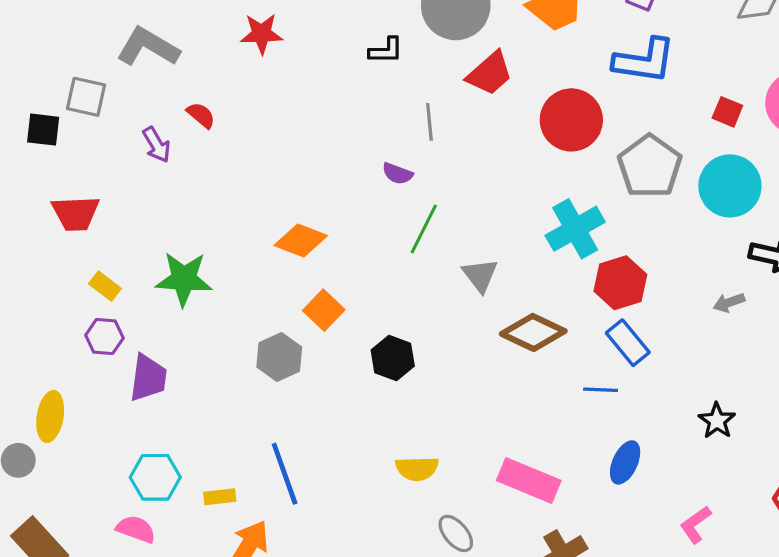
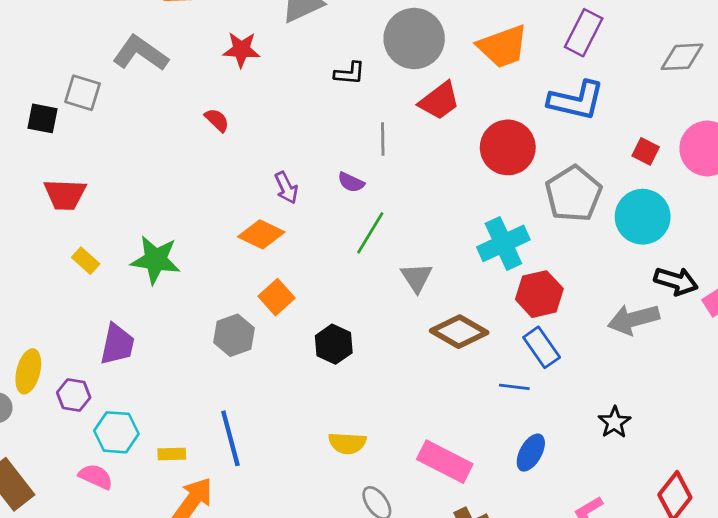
red semicircle: (201, 115) -> (217, 120), moved
purple arrow: (157, 145) -> (286, 188), moved
gray arrow: (729, 303) -> (633, 319), size x1.8
purple hexagon: (104, 337) -> (74, 395), moved

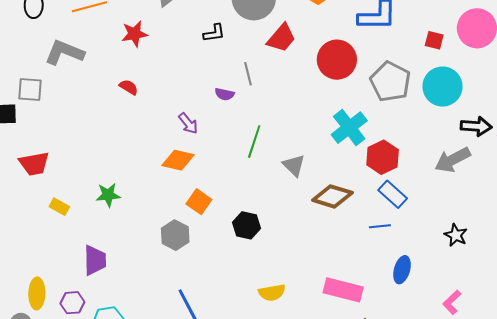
purple semicircle: (351, 182) -> (225, 94), moved
green star: (156, 260) -> (108, 195), size x0.7

